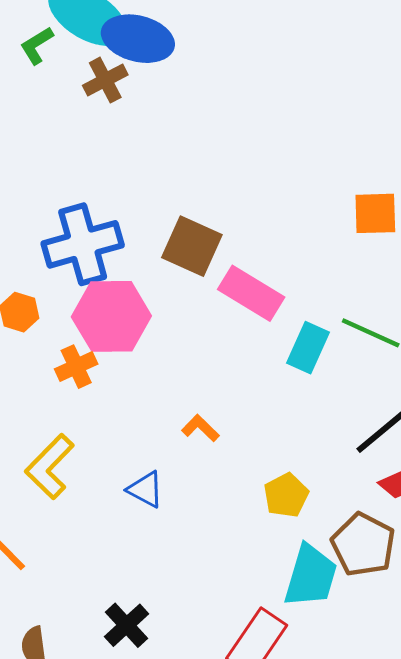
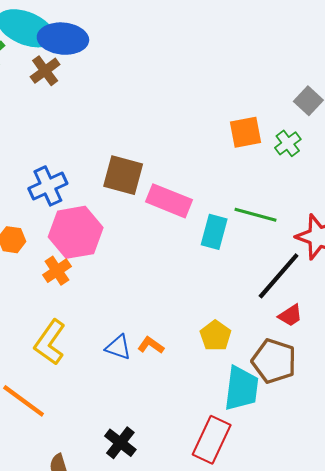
blue cross: (83, 244) -> (48, 186), size x0.7
orange L-shape: (200, 428) -> (151, 345), moved

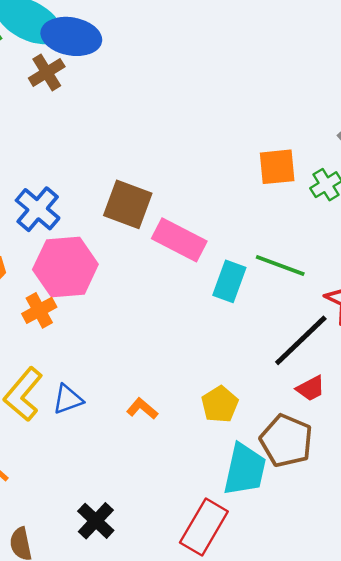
blue cross: (48, 186) -> (38, 209), turned -30
blue triangle: (118, 347) -> (68, 399), moved, turned -44

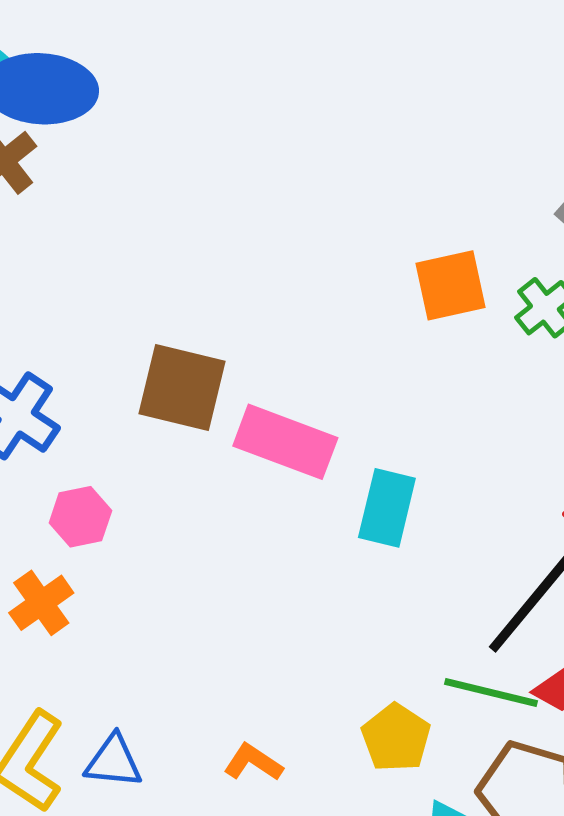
green line: (280, 266) -> (491, 692), moved
pink hexagon: (65, 267) -> (80, 517), size x0.5
blue triangle: (68, 399) -> (114, 761), turned 32

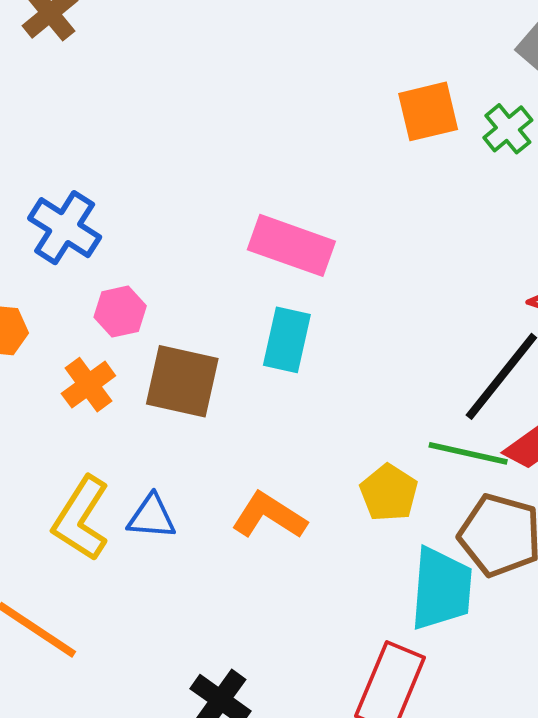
brown square: (182, 387) -> (182, 381), moved
cyan rectangle: (387, 508) -> (287, 340), moved
orange L-shape: (253, 762) -> (269, 516), size x1.5

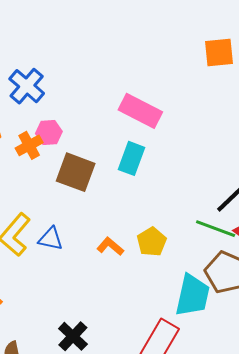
orange cross: (88, 385) -> (29, 145), moved
yellow pentagon: (389, 493) -> (152, 242), moved
orange L-shape: (269, 516) -> (110, 246), size x0.7

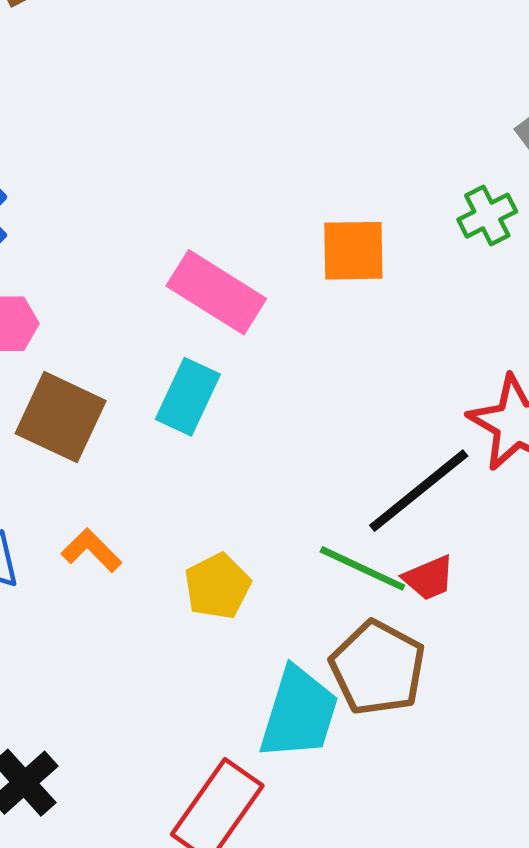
orange square: (219, 52) -> (353, 251), moved
orange L-shape: (110, 246) -> (91, 550), moved

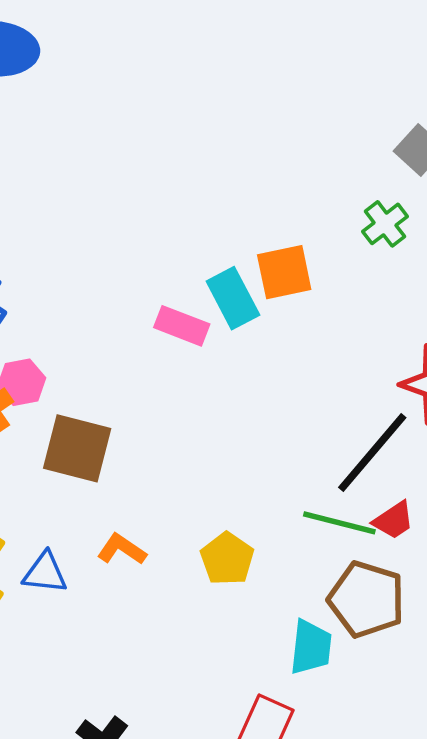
pink rectangle: (216, 292) -> (182, 326), size x0.7
cyan rectangle: (188, 397) -> (233, 298), moved, turned -42
cyan trapezoid: (299, 713) -> (311, 647), size x0.7

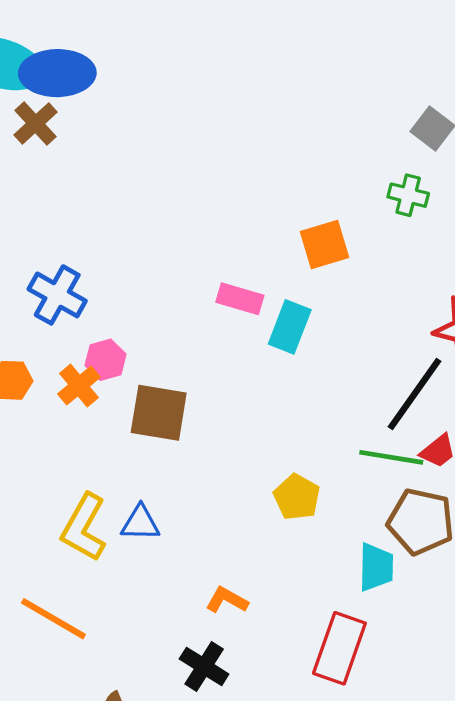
green cross: (385, 224) -> (408, 195), turned -33
cyan rectangle: (233, 298) -> (290, 327), moved, turned 54
orange L-shape: (122, 549) -> (227, 600), moved

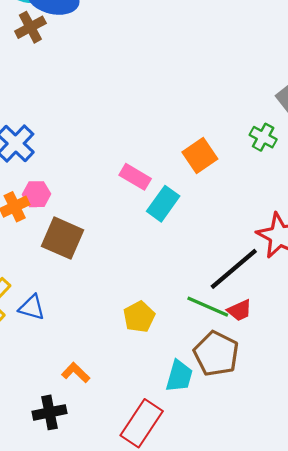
orange square: (325, 245) -> (200, 155), turned -32
black cross: (204, 666) -> (50, 412), turned 32

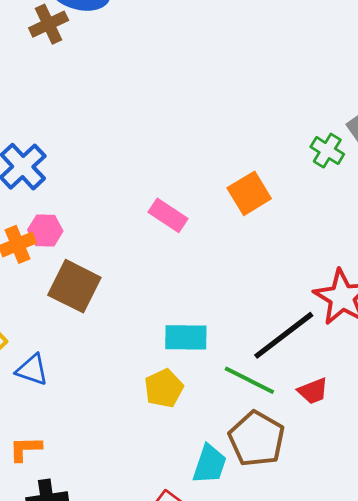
green cross: (263, 137) -> (327, 151), moved
cyan rectangle: (163, 204) -> (186, 337), moved, turned 52
red trapezoid: (240, 310) -> (313, 391), moved
orange L-shape: (76, 373) -> (25, 449), moved, turned -48

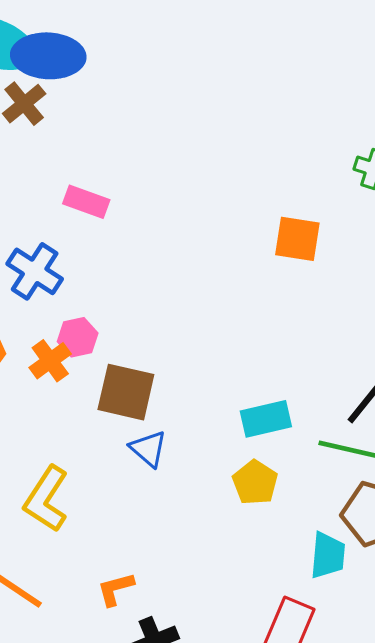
orange square: (249, 193) -> (297, 239), turned -36
pink rectangle: (168, 215) -> (86, 202), moved
blue triangle: (32, 370) -> (148, 449), moved, turned 36

